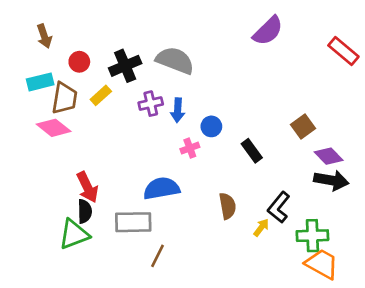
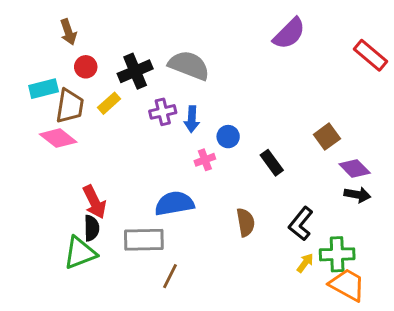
brown arrow: (44, 36) -> (68, 32), moved
black arrow: (331, 180) -> (357, 195), size x0.7
yellow arrow: (261, 228) -> (305, 263), moved

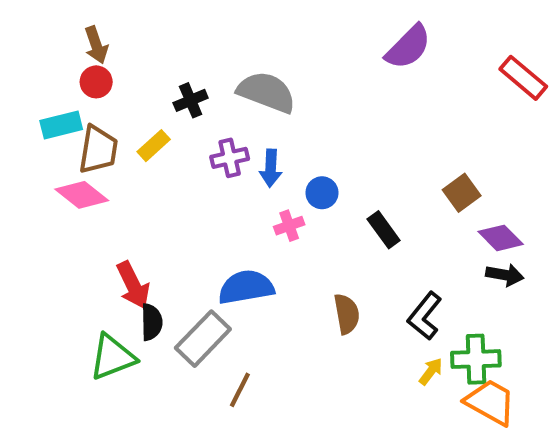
red circle: (86, 67) -> (96, 82), moved
black cross: (135, 71) -> (191, 100), size x0.7
black semicircle: (92, 228) -> (152, 322), moved
gray rectangle: (144, 240) -> (203, 339), turned -45

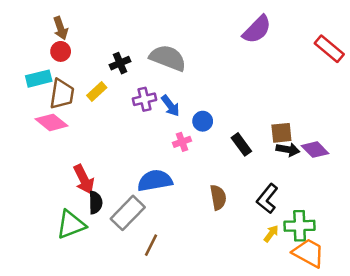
blue arrow: (271, 168) -> (170, 106), turned -40
brown square: (462, 193) -> (281, 133), moved, turned 30
black arrow: (505, 275) -> (288, 150), moved

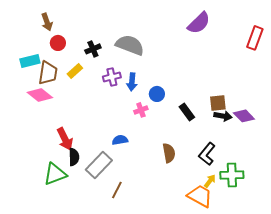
red rectangle: (329, 49) -> (255, 38), turned 70
red circle: (61, 51) -> (58, 43), moved
blue arrow: (170, 106) -> (132, 82), turned 42
blue semicircle: (155, 181) -> (120, 140), size x0.6
orange trapezoid: (309, 253) -> (200, 196), moved

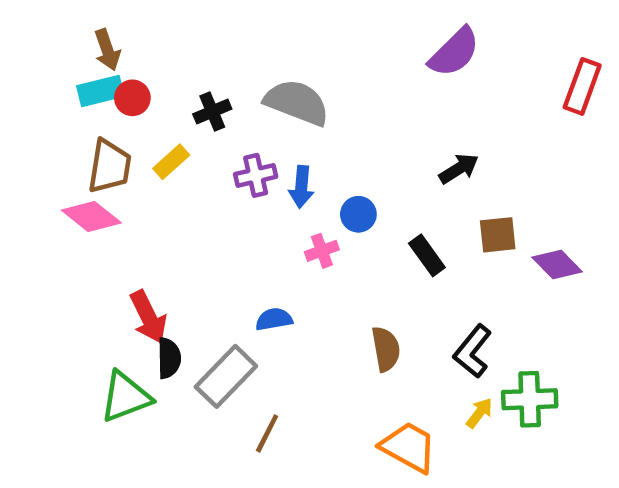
cyan rectangle: (30, 61) -> (100, 91), moved
black arrow: (223, 116) -> (459, 169), moved, turned -42
orange trapezoid: (200, 196) -> (409, 447), moved

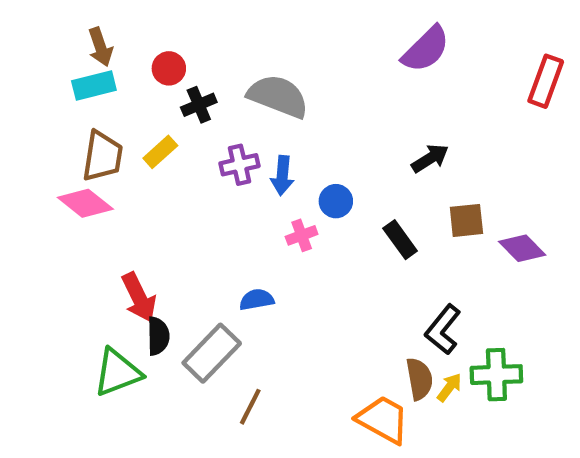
red circle: (132, 98) -> (169, 68), moved
brown semicircle: (386, 349) -> (419, 379), moved

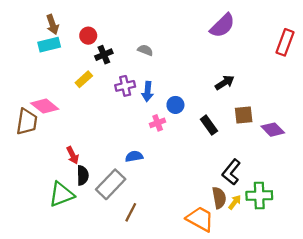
gray semicircle: (278, 96) -> (145, 50), size x0.5
brown trapezoid: (102, 156) -> (27, 122), moved
red arrow: (139, 297) -> (73, 155), size x0.7

